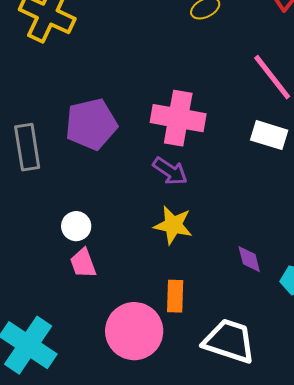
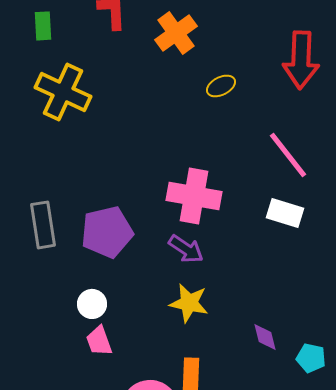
purple pentagon: (91, 124) -> (107, 232), moved

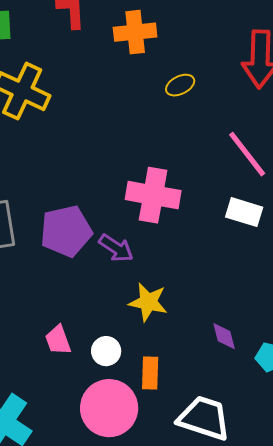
orange cross: (176, 33) -> (135, 32), turned 30
purple arrow: (186, 249) -> (116, 248), moved
white circle: (92, 304) -> (106, 351), moved

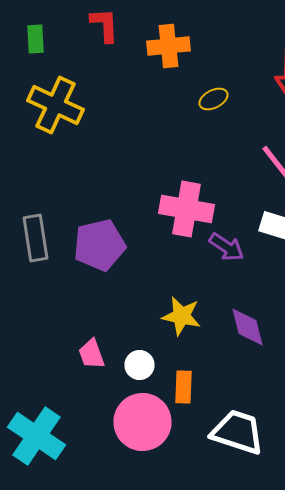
purple arrow: (116, 248) -> (226, 247), moved
purple diamond: (224, 336) -> (248, 327), moved, size x1.4

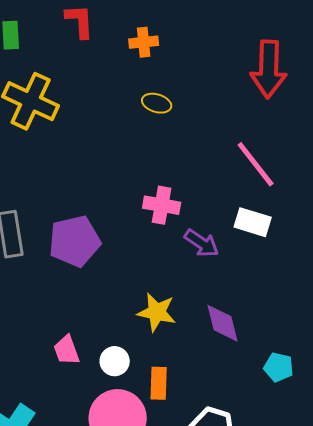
orange cross: (168, 46) -> (144, 42), size x0.7
yellow ellipse: (214, 99) -> (157, 103), moved, turned 44
pink cross: (186, 209) -> (162, 205), size x0.7

